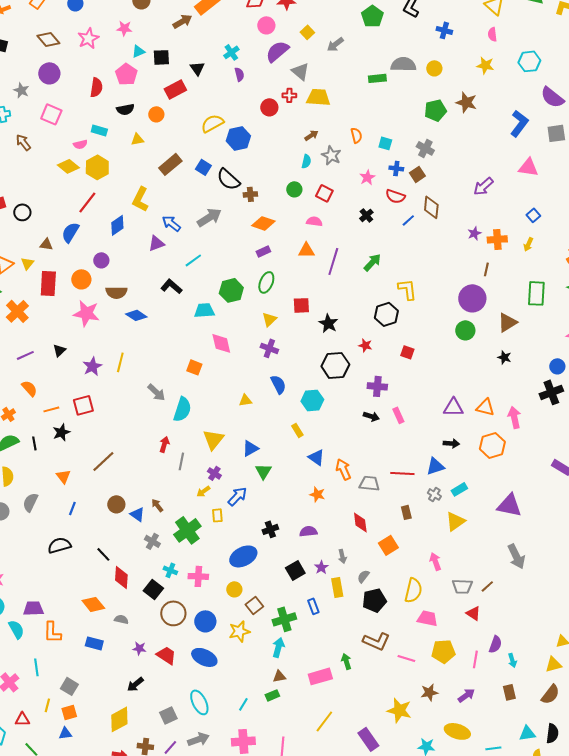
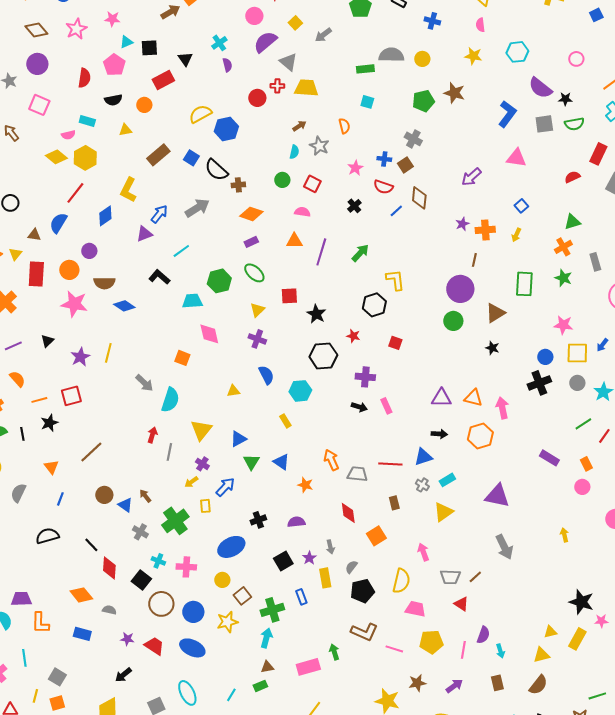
cyan square: (385, 143) -> (367, 102), moved
blue arrow: (171, 223) -> (159, 214), turned 90
green ellipse: (266, 282) -> (254, 273), turned -70
blue triangle: (316, 457) -> (281, 462), moved

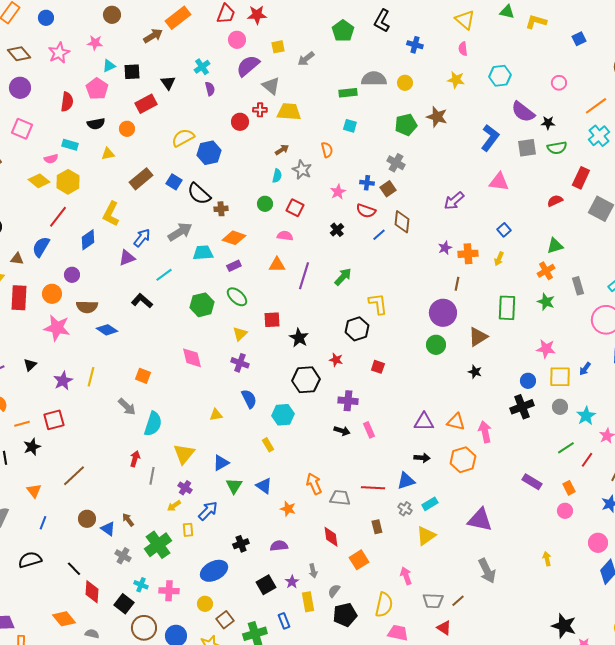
yellow square: (295, 23) -> (278, 47), turned 32
cyan trapezoid: (192, 301) -> (203, 253), moved
orange square: (182, 358) -> (143, 376), moved

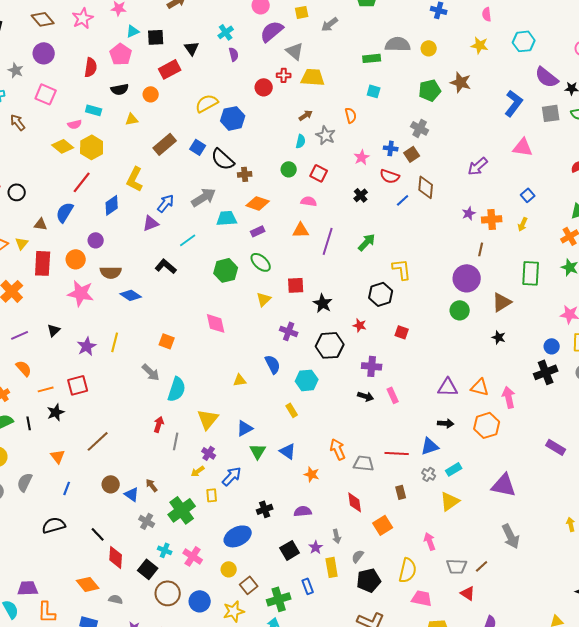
purple cross: (240, 363) -> (289, 331), moved
pink cross: (169, 591) -> (193, 556), turned 30

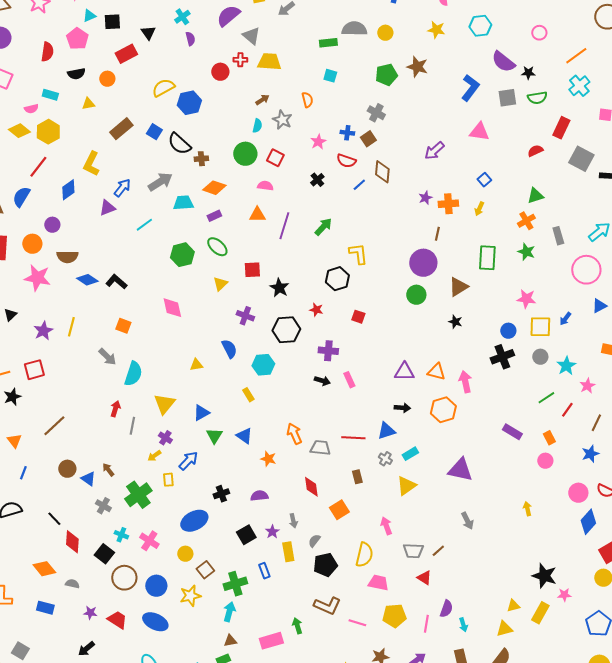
green circle: (289, 169) -> (245, 154), size x1.5
black L-shape: (166, 266) -> (116, 282), moved
gray arrow: (511, 536) -> (467, 521), size x0.7

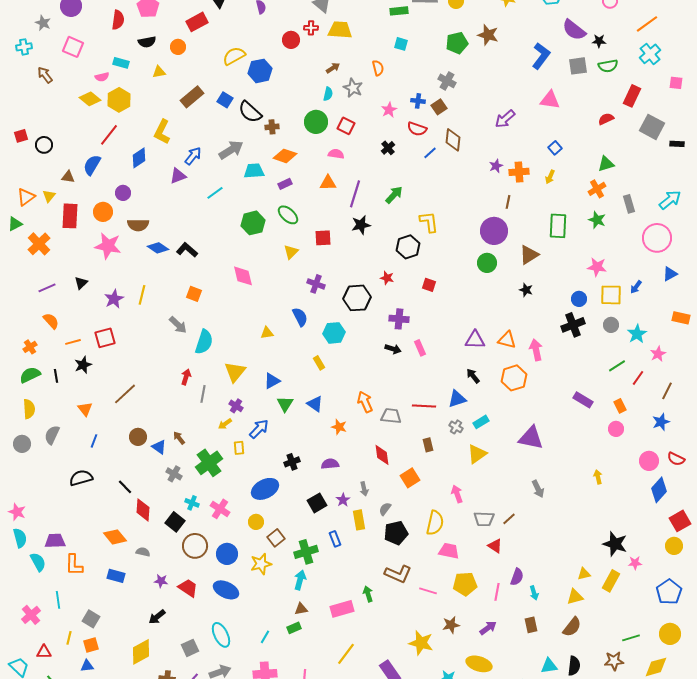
black star: (279, 288) -> (361, 225), moved, turned 30
black arrow: (402, 408) -> (473, 376), turned -133

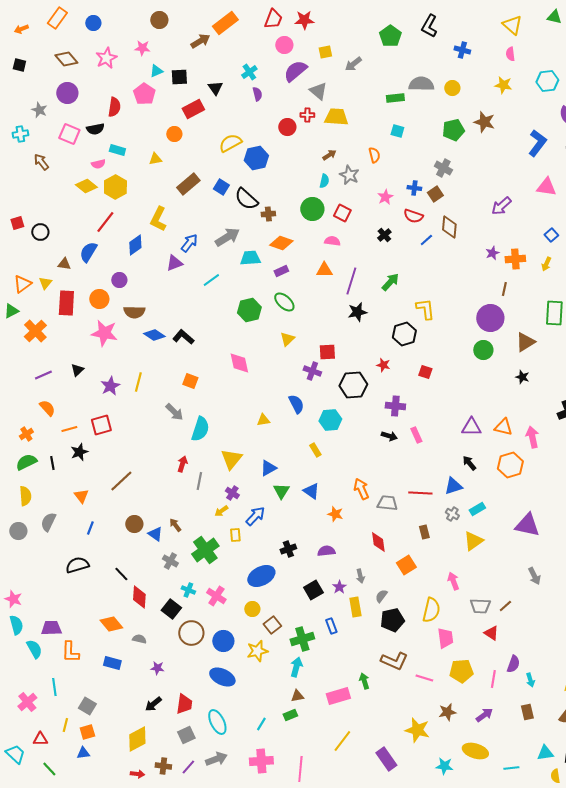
black semicircle: (147, 42) -> (95, 129), moved
red square: (323, 238) -> (327, 352), moved
pink trapezoid: (449, 551) -> (445, 638), turned 70
red trapezoid: (188, 588) -> (184, 704), moved, turned 65

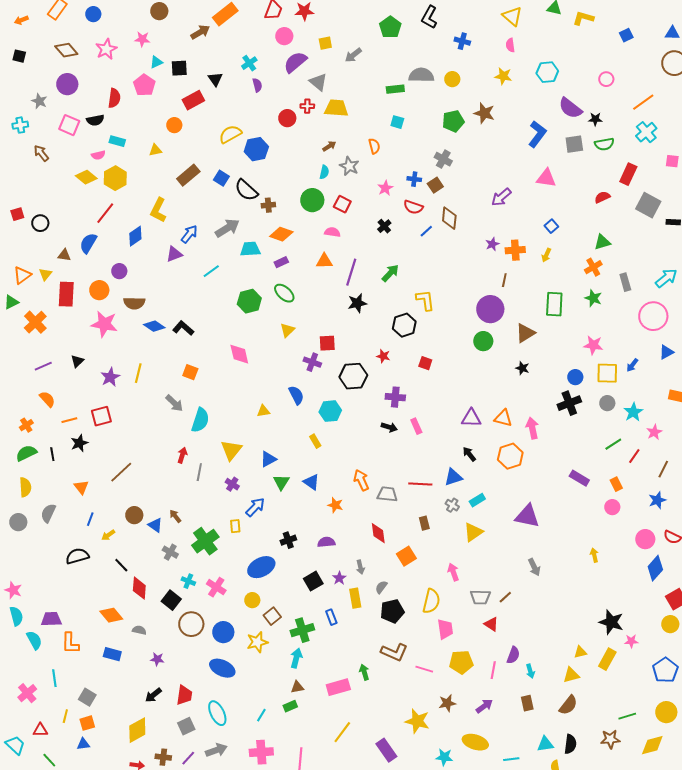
yellow arrow: (221, 511) -> (108, 535), moved

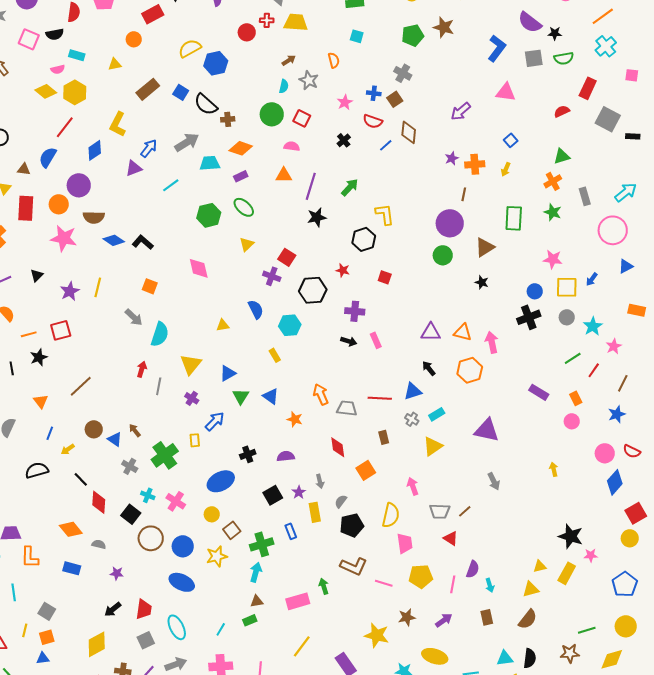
purple circle: (119, 271) -> (79, 185), size x1.5
red square: (327, 343) -> (287, 257), turned 36

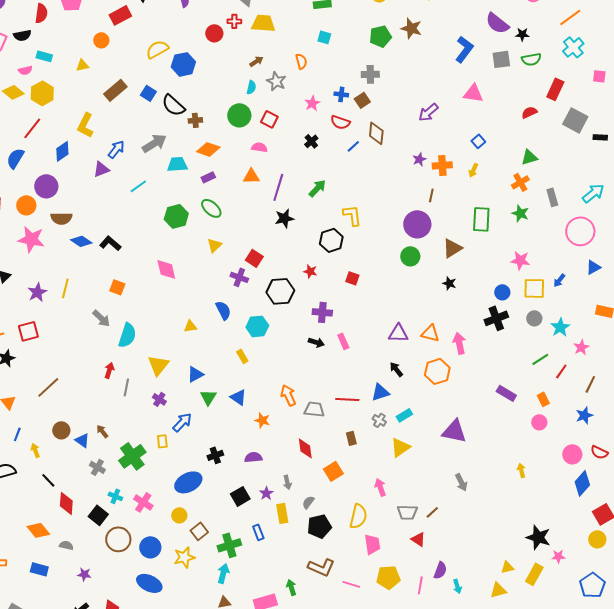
gray cross: (403, 73) -> (370, 74), turned -30
yellow arrow: (68, 449) -> (35, 450), turned 104

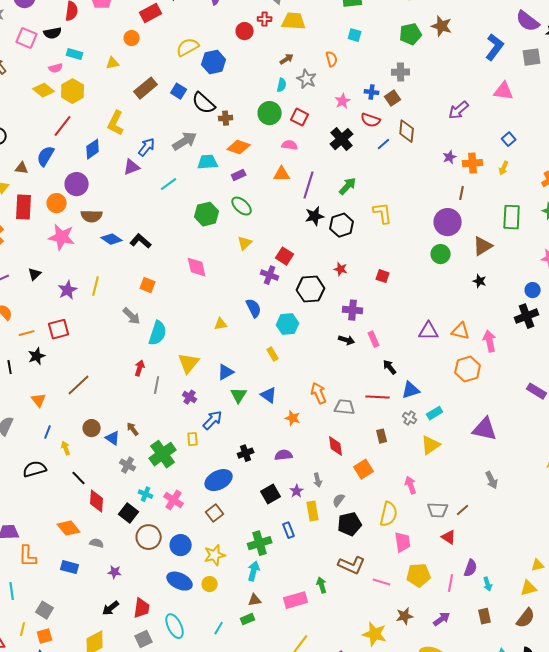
black cross: (311, 141) -> (342, 139), size x1.6
black hexagon: (331, 240) -> (342, 225), moved
black arrow: (396, 369) -> (390, 367), moved
yellow circle: (179, 515) -> (210, 584), moved
brown square: (199, 531) -> (215, 513), moved

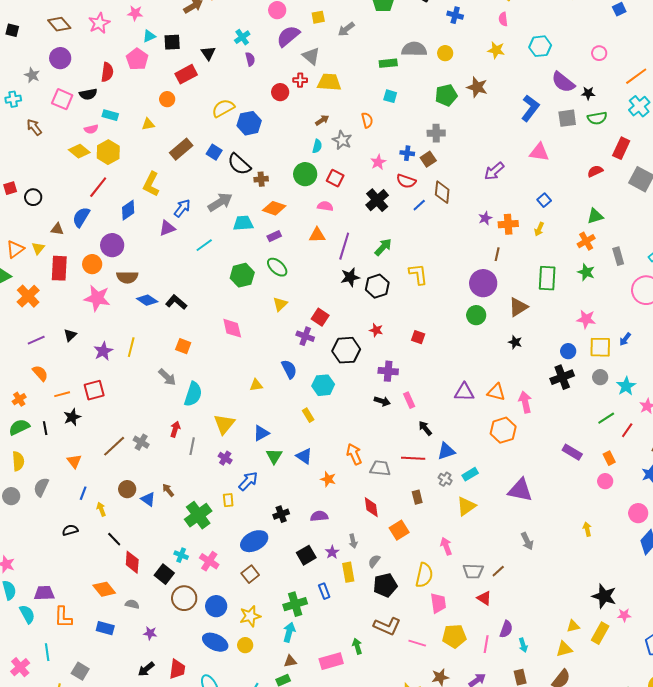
gray cross: (128, 465) -> (141, 442), moved
black semicircle: (35, 469) -> (70, 530), size x0.7

